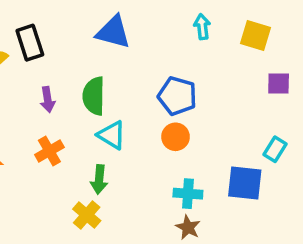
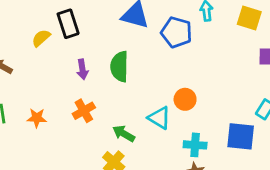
blue pentagon: (177, 96) -> (177, 32), moved
cyan triangle: (112, 135) -> (159, 118), moved
green arrow: (99, 179) -> (124, 134), turned 115

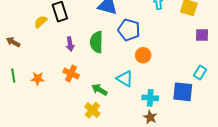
blue pentagon: (177, 32) -> (129, 30), moved
orange circle: (185, 99) -> (143, 55), moved
orange cross: (84, 111) -> (71, 74), turned -35

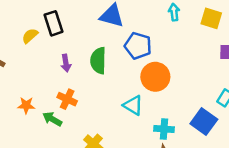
orange circle: (143, 55) -> (155, 77), size x1.5
green arrow: (99, 90) -> (52, 119), moved
blue square: (183, 92) -> (204, 121), turned 30

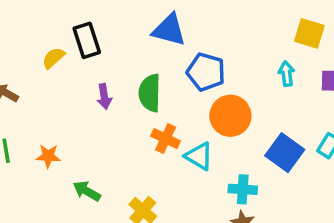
cyan arrow: (174, 12) -> (287, 74), moved
orange cross: (67, 99) -> (166, 139), moved
green arrow: (52, 119) -> (87, 191), moved
blue square: (204, 121) -> (285, 153), moved

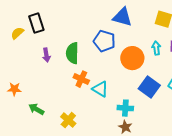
blue triangle: (169, 30) -> (122, 17), moved
cyan arrow: (287, 74) -> (156, 48), moved
orange circle: (230, 116) -> (132, 58), moved

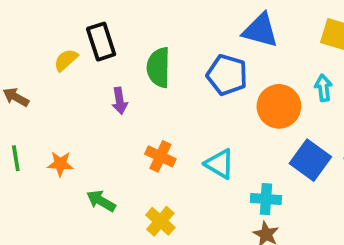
green semicircle: (72, 53) -> (158, 67), moved
orange cross: (81, 79) -> (160, 156), moved

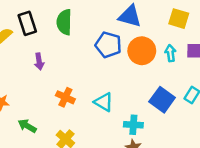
green semicircle: (158, 67) -> (64, 22), moved
orange circle: (279, 106) -> (142, 51), moved

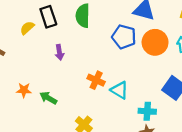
orange cross: (65, 97) -> (96, 80), moved
green arrow: (27, 126) -> (48, 98), moved

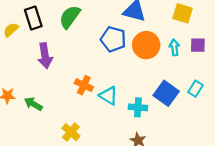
green semicircle: (83, 16) -> (70, 17), turned 35
purple arrow: (59, 52) -> (45, 56), size x1.5
cyan cross: (147, 111) -> (138, 107), moved

